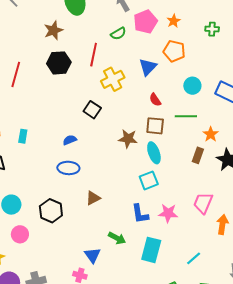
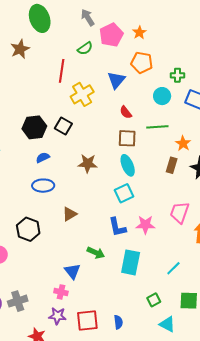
green cross: (212, 29) -> (177, 75), moved
black hexagon: (59, 63) -> (34, 127), moved
brown star: (128, 139) -> (88, 163), moved

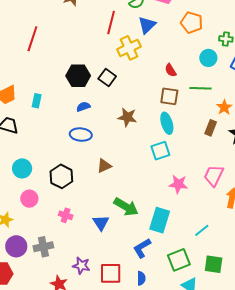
blue triangle: (116, 80) -> (147, 25), moved
blue L-shape: (117, 227) -> (142, 248), moved, turned 65
green arrow: (96, 253) -> (126, 207), size x1.4
pink cross: (61, 292) -> (66, 215), moved
green square: (154, 300) -> (179, 260), size x1.6

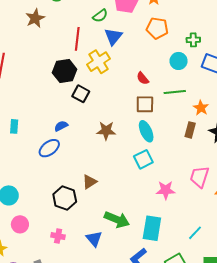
black hexagon: (78, 76) -> (65, 71), moved
blue ellipse: (81, 135) -> (49, 148), moved, turned -35
black hexagon: (61, 176) -> (65, 198), moved

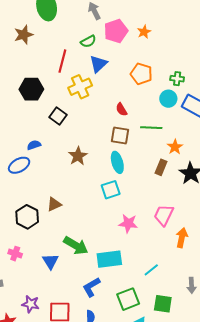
orange pentagon: (157, 28) -> (141, 74), moved
cyan circle: (179, 61) -> (168, 99), moved
black hexagon: (65, 71) -> (31, 89), moved
brown star: (106, 131) -> (78, 156), turned 30
cyan rectangle: (152, 228) -> (109, 259), turned 65

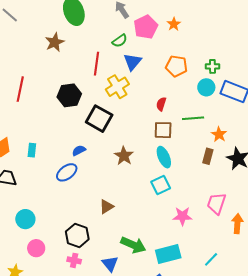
red semicircle: (121, 109) -> (161, 104), turned 56
black square: (58, 116) -> (99, 119), size x1.5
black hexagon: (27, 217) -> (77, 235), moved

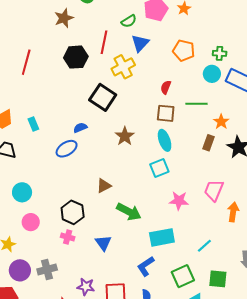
black hexagon: (69, 95) -> (76, 57), moved
cyan rectangle: (32, 150) -> (33, 124), turned -32
green arrow: (133, 245) -> (129, 212), moved

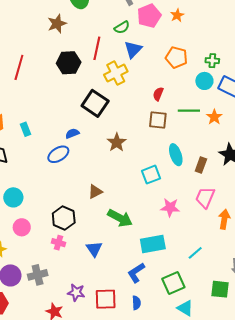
orange star: (221, 122) -> (214, 117), moved
cyan ellipse: (165, 140) -> (176, 155), moved
brown rectangle: (208, 143) -> (201, 165), moved
green square: (218, 279) -> (220, 289), moved

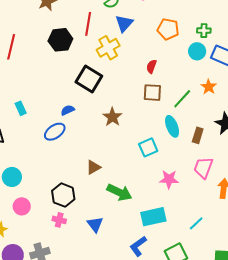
green line: (189, 111) -> (182, 99), moved, turned -45

